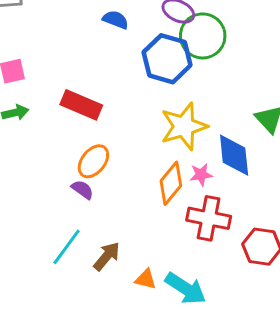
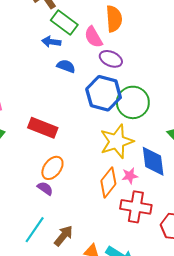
green circle: (203, 36) -> (133, 102), moved

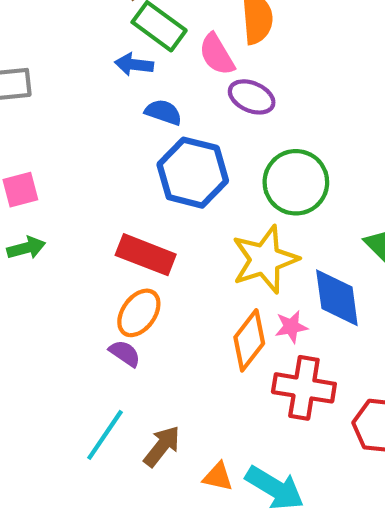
blue hexagon: (104, 93) -> (193, 173), moved
red rectangle: (43, 128) -> (146, 255), moved

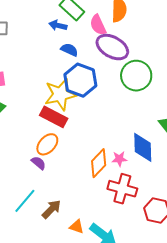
purple ellipse: (252, 97) -> (112, 47), size x1.5
green circle: (296, 182) -> (136, 76), moved
yellow star: (265, 259) -> (60, 94), moved

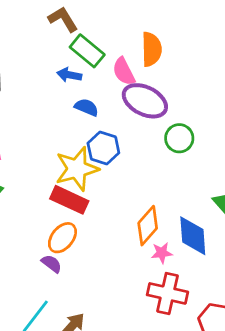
green circle: (136, 76) -> (179, 138), size x0.7
blue hexagon: (80, 80) -> (103, 148), size x0.7
orange diamond: (99, 163) -> (148, 226), moved

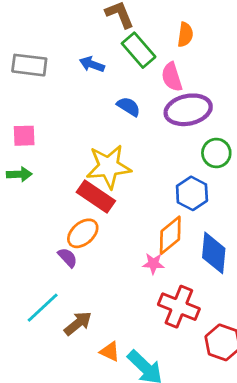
orange semicircle: (152, 49) -> (185, 35), moved, size x0.7
blue arrow: (69, 75) -> (92, 64), moved
purple ellipse: (145, 101) -> (188, 110), turned -48
blue hexagon: (103, 148) -> (192, 193), moved
pink star: (162, 253) -> (153, 264), moved

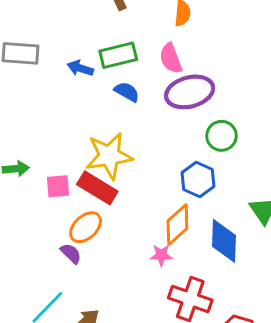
green rectangle: (139, 50) -> (118, 55), moved, turned -60
blue arrow: (92, 64) -> (80, 68), moved
pink square: (24, 136) -> (58, 186), moved

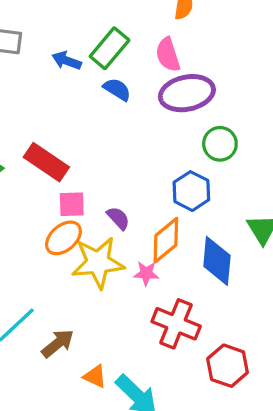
green rectangle: (118, 55) -> (110, 48), turned -39
yellow star: (109, 156) -> (98, 263), moved
pink square: (58, 186) -> (72, 204), moved
red rectangle: (97, 188) -> (46, 162), moved
purple semicircle: (71, 253) -> (118, 218), moved

